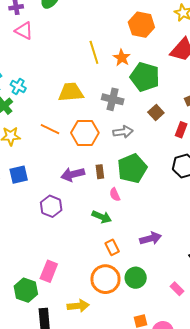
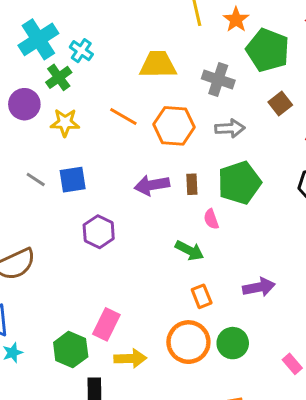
purple hexagon: (51, 206) -> (99, 232), moved
yellow arrow: (78, 306) -> (130, 358), moved

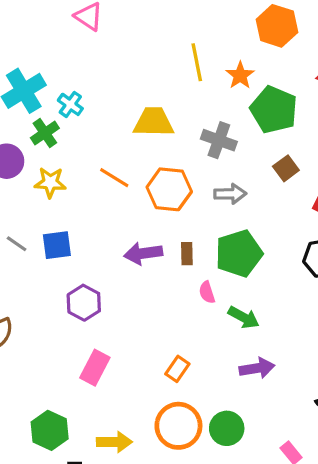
green arrow: (190, 250) -> (244, 317), moved
orange rectangle: (202, 296) -> (177, 369), moved, turned 55
pink rectangle: (106, 324) -> (95, 368), moved

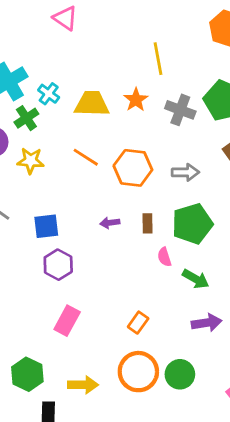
orange star: (240, 75) -> (136, 100), moved
yellow trapezoid: (154, 122) -> (92, 104), moved
gray cross: (219, 140) -> (180, 110), moved
blue square: (57, 245) -> (46, 226), moved
purple arrow: (143, 253) -> (110, 223), size x0.6

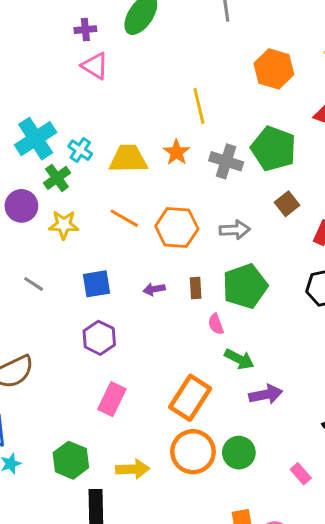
blue square: (46, 226) -> (96, 284), moved
green arrow: (196, 279) -> (239, 359), moved
orange rectangle: (138, 323) -> (190, 398), size x1.8

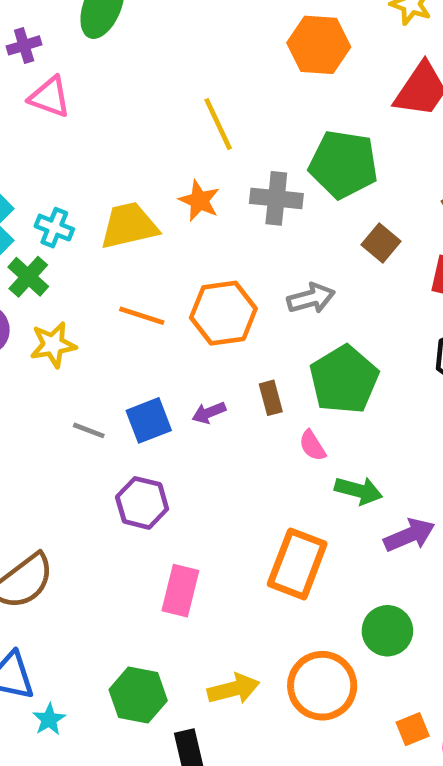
gray line: (34, 284) -> (89, 430), moved
blue square: (96, 284) -> (149, 420), moved
orange circle: (193, 452) -> (322, 686), moved

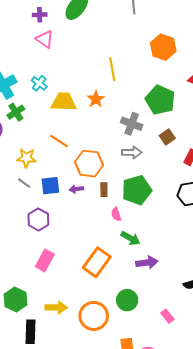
gray cross: (276, 198) -> (132, 124), moved
cyan cross: (54, 228) -> (39, 83), moved
orange hexagon: (223, 313) -> (89, 164), moved
yellow star: (53, 345) -> (26, 158), moved

